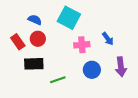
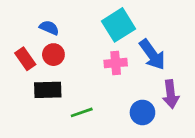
cyan square: (69, 18) -> (118, 25), moved, turned 30
blue arrow: (108, 39) -> (152, 55), size x1.6
blue circle: (92, 70) -> (142, 112), moved

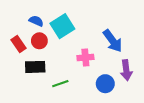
cyan square: (118, 25) -> (62, 26), moved
pink cross: (116, 63) -> (85, 58), moved

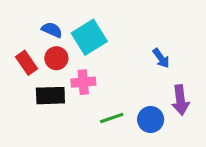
blue arrow: (113, 41) -> (161, 58), size x0.6
pink cross: (85, 58) -> (83, 82), moved
green line: (60, 84) -> (112, 118), moved

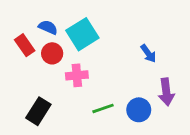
red rectangle: (26, 63) -> (25, 45), moved
black rectangle: (50, 96) -> (38, 111), moved, turned -56

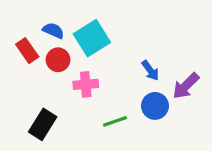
blue arrow: (148, 53) -> (150, 71), moved
purple arrow: (166, 92) -> (186, 86), moved, turned 52
blue circle: (139, 110) -> (155, 106), moved

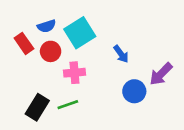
blue semicircle: (53, 31) -> (47, 26), turned 138
blue arrow: (150, 71) -> (121, 54), moved
green line: (115, 121) -> (68, 105), moved

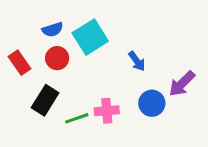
red rectangle: (24, 43) -> (20, 63), moved
pink cross: (74, 73) -> (107, 111), moved
black rectangle: (37, 107) -> (45, 100), moved

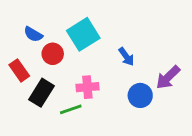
blue semicircle: (53, 30) -> (33, 34), moved, turned 48
red rectangle: (20, 63) -> (19, 70), moved
pink cross: (107, 111) -> (87, 87), moved

